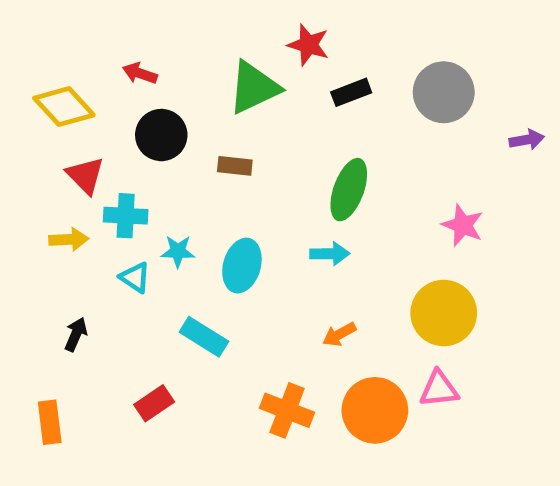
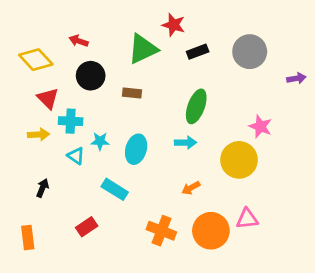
yellow circle: (444, 313) -> (239, 160), moved

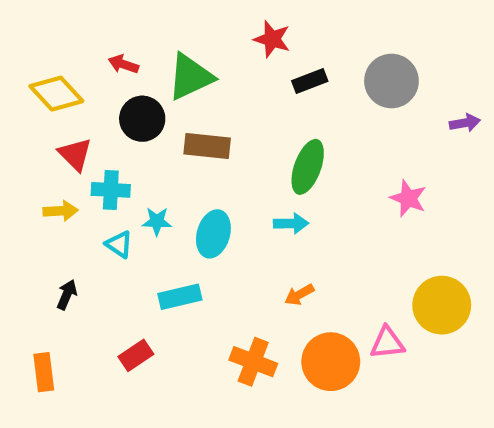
green triangle: (143, 49) -> (190, 77), moved
brown rectangle: (132, 93) -> (207, 146), size x1.5
yellow circle: (239, 160) -> (442, 305), moved
cyan rectangle: (115, 189) -> (180, 297), turned -45

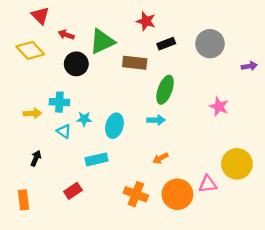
brown rectangle: (207, 146) -> (135, 63), moved
red triangle: (75, 154) -> (40, 16), moved

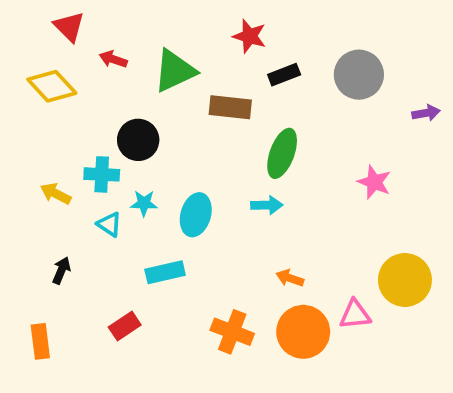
black circle: (76, 64) -> (138, 140), moved
yellow arrow: (32, 113) -> (56, 194), turned -150
orange arrow: (161, 158) -> (290, 278), moved, turned 48

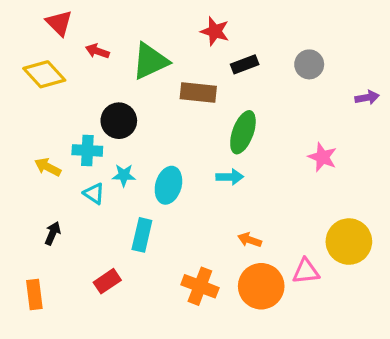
gray circle: (359, 75) -> (309, 64), size x0.7
cyan rectangle: (165, 272) -> (142, 235), turned -64

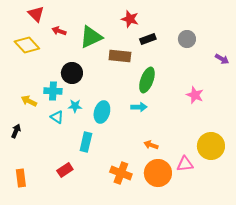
purple arrow: (367, 97) -> (222, 59), turned 40
black arrow: (53, 233) -> (16, 131), moved

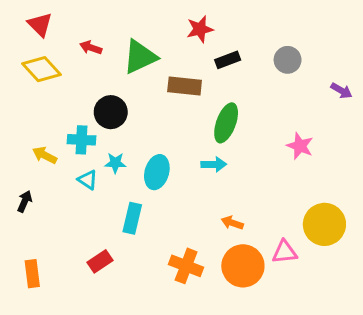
red triangle: (36, 14) -> (40, 24), moved
red star: (130, 19) -> (200, 29), turned -30

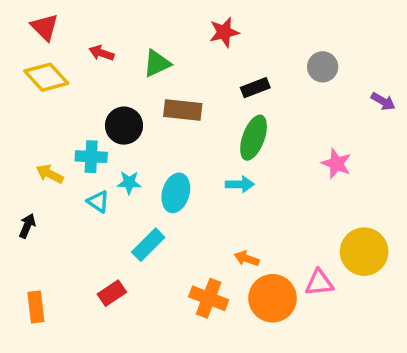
green triangle: (140, 57) -> (157, 63), size x0.7
black rectangle: (228, 60) -> (255, 88), moved
brown rectangle: (185, 86) -> (183, 110), moved
cyan rectangle: (132, 218) -> (148, 245), turned 32
orange arrow: (232, 223) -> (247, 259), moved

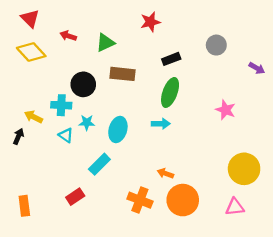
black arrow: (27, 226) -> (18, 136), moved
pink triangle: (319, 283) -> (235, 207), moved

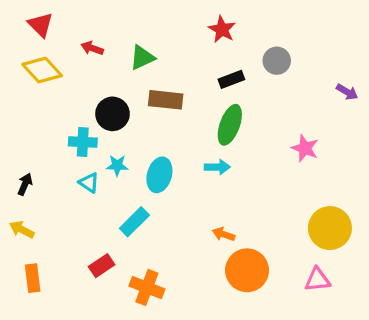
red star: (150, 22) -> (222, 29), moved, turned -30
gray circle: (216, 45) -> (277, 61), moved
yellow arrow: (34, 117) -> (22, 230), moved
orange cross: (140, 200) -> (147, 287), moved

